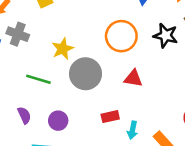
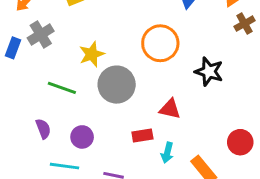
gray cross: (18, 34) -> (41, 34), turned 35
black star: (166, 36) -> (209, 72), moved
red triangle: (133, 78) -> (170, 109), moved

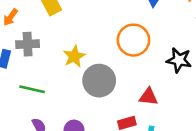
gray cross: (41, 34) -> (28, 44), turned 35
green line: (62, 88) -> (32, 89), moved

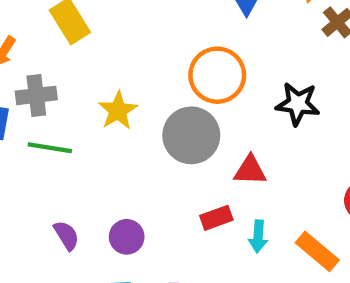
gray circle: (99, 81) -> (191, 135), moved
green line: (32, 89) -> (50, 148), moved

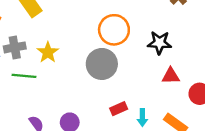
yellow star: (118, 111) -> (48, 52), moved
red triangle: (250, 170) -> (171, 76), moved

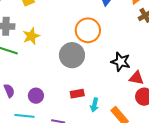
black star: (159, 43) -> (121, 62), moved
red triangle: (171, 76) -> (137, 78), moved

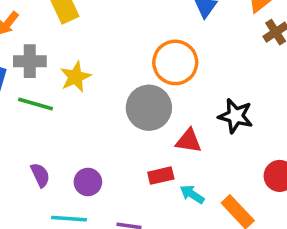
red triangle: (137, 78) -> (189, 141), moved
cyan arrow: (94, 105) -> (192, 194), turned 112

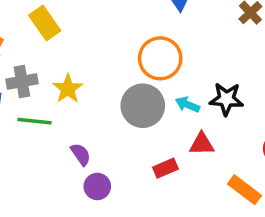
red triangle: (189, 141) -> (202, 144), moved
purple semicircle: (40, 175) -> (81, 154), moved
cyan arrow: (192, 194) -> (187, 105), moved

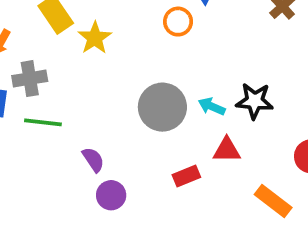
orange circle: (160, 58) -> (178, 22), moved, size x0.6
yellow star: (68, 89) -> (95, 38), moved

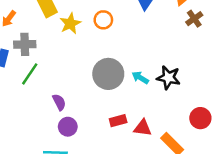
orange circle: (178, 22) -> (103, 20), moved
green line: (43, 122) -> (30, 74), turned -70
red triangle: (227, 150) -> (143, 128), moved

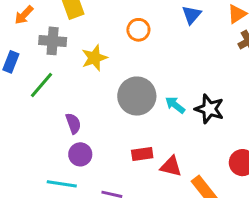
yellow star: (70, 24) -> (94, 58), moved
gray cross: (25, 44) -> (53, 41), moved

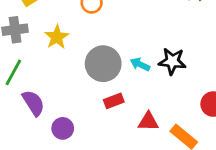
purple semicircle: (73, 123) -> (33, 103), moved, size x1.4
red rectangle: (142, 154) -> (114, 101), moved

